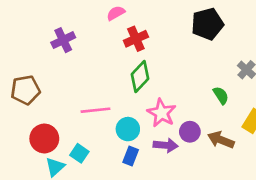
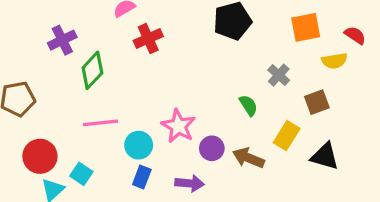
green diamond: (140, 76) -> (92, 70), moved
purple arrow: (166, 145) -> (190, 183), moved

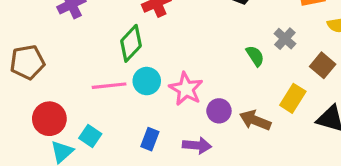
green diamond: (92, 70) -> (131, 43), moved
brown square: (317, 102) -> (323, 65), turned -30
green semicircle: (248, 105) -> (255, 56), moved
cyan circle: (139, 145) -> (147, 81), moved

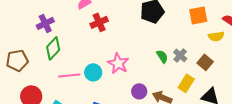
gray cross: (285, 39) -> (180, 55), moved
green diamond: (131, 43) -> (53, 48), moved
pink star: (186, 89) -> (118, 63), moved

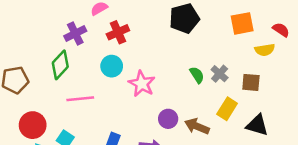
purple cross: (45, 23) -> (75, 33), moved
brown square: (205, 62) -> (251, 82), turned -35
cyan circle: (93, 72) -> (112, 66), moved

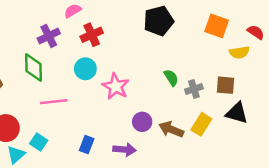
orange square: (242, 23) -> (217, 26), turned 30
green diamond: (60, 65) -> (34, 68), turned -44
gray cross: (220, 74) -> (194, 89), moved, turned 30
yellow rectangle: (227, 109) -> (201, 124), moved
black triangle: (257, 125) -> (237, 113), moved

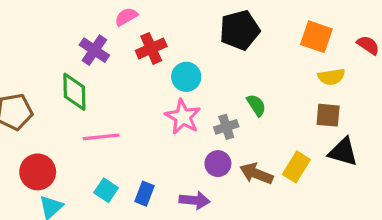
purple cross: (49, 36) -> (94, 50), turned -30
yellow semicircle: (239, 52) -> (331, 77), moved
cyan circle: (85, 69) -> (186, 77), moved
gray cross: (194, 89) -> (226, 127), moved
cyan square: (39, 142) -> (106, 190), moved

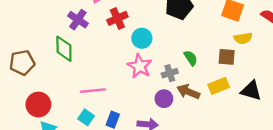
brown square: (328, 115) -> (227, 57), moved
pink line: (101, 137) -> (93, 91), moved
yellow rectangle: (296, 167) -> (219, 86), moved, turned 36
brown arrow: (256, 174) -> (188, 92), moved

